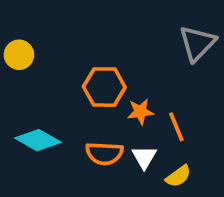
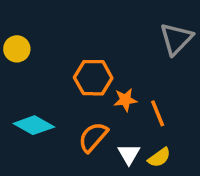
orange semicircle: (104, 153) -> (93, 137), turned 128
white triangle: (144, 157) -> (129, 154), moved

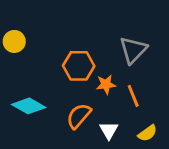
gray triangle: (176, 39) -> (133, 50), moved
yellow semicircle: (159, 157) -> (147, 133), moved

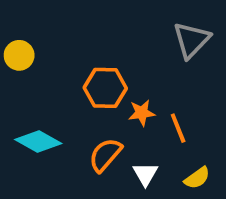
gray triangle: (133, 50) -> (191, 40), moved

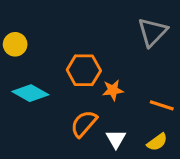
orange line: (178, 128) -> (162, 105), moved, turned -50
cyan diamond: (38, 142) -> (30, 93), moved

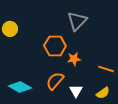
gray triangle: (153, 32) -> (77, 21), moved
cyan diamond: (30, 93) -> (20, 87), moved

